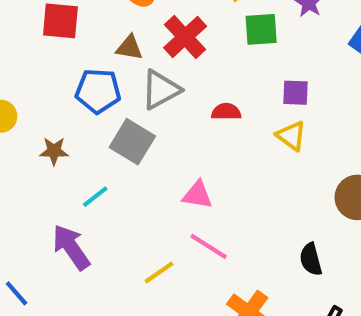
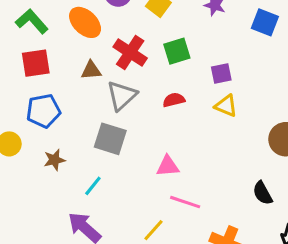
green square: (261, 29) -> (177, 51), moved
blue pentagon: (98, 91) -> (43, 111), moved

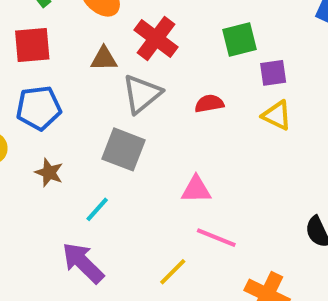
green square: (177, 51) -> (239, 39), moved
brown star: (54, 160) -> (49, 173), turned 30

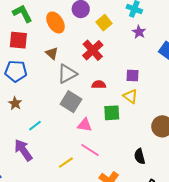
red cross: (156, 38) -> (93, 50), moved
green square: (239, 39) -> (112, 113), moved
brown triangle: (104, 59) -> (52, 53), turned 32
gray square: (123, 149) -> (71, 102), moved

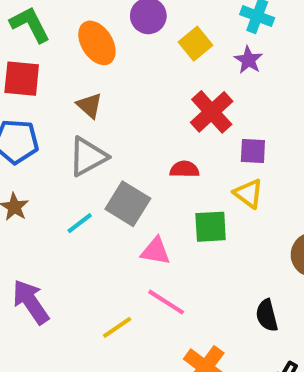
purple star: (139, 32) -> (248, 60), moved
red cross: (93, 50) -> (212, 112), moved
gray triangle: (67, 74) -> (88, 157), moved
cyan line: (35, 126) -> (80, 223), moved

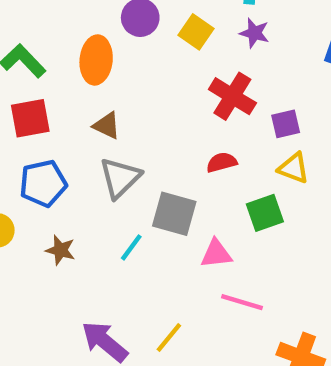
orange ellipse: (97, 43) -> (96, 60), turned 54
yellow line: (117, 327) -> (169, 338), moved

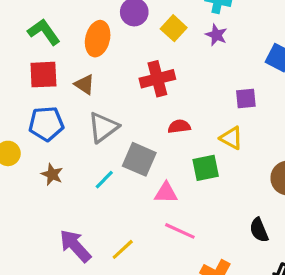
red cross: (232, 96) -> (157, 79), moved, turned 36
purple square: (286, 124) -> (246, 99), moved
brown triangle: (107, 125) -> (85, 84), moved

